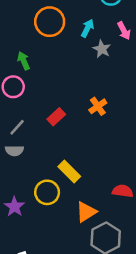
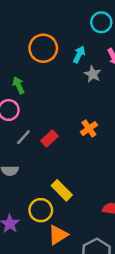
gray line: (17, 127) -> (23, 137), moved
orange triangle: (86, 212) -> (58, 235), moved

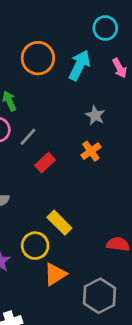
cyan arrow: (79, 54) -> (79, 65), size x1.5
gray star: (93, 74) -> (95, 115), moved
gray line: (23, 137) -> (28, 137), moved

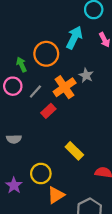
orange circle: (38, 58) -> (46, 54), moved
orange cross: (91, 151) -> (65, 87), moved, size x1.5
yellow rectangle: (59, 223) -> (74, 151), moved

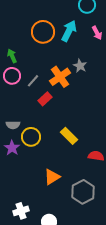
orange circle: (46, 54) -> (43, 32), moved
green arrow: (21, 65) -> (12, 56), moved
yellow circle: (41, 174) -> (31, 137), moved
purple star: (14, 185) -> (12, 148), moved

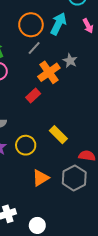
gray line: (33, 81) -> (34, 48), moved
yellow circle: (31, 137) -> (26, 145), moved
gray hexagon: (83, 192) -> (74, 178), moved

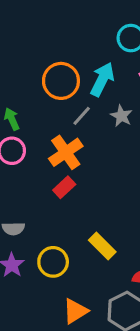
gray line: (34, 48) -> (82, 116), moved
gray star: (70, 61) -> (121, 116), moved
orange cross: (49, 72) -> (66, 152), moved

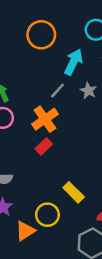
orange circle: (61, 81) -> (41, 35), moved
yellow circle: (53, 262) -> (47, 215), moved
orange triangle: (75, 311) -> (25, 231), moved

